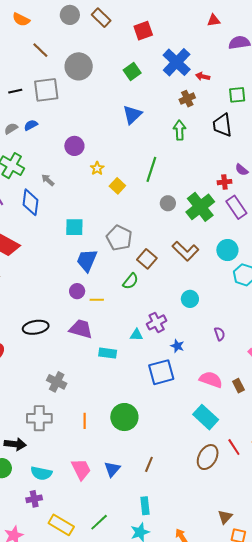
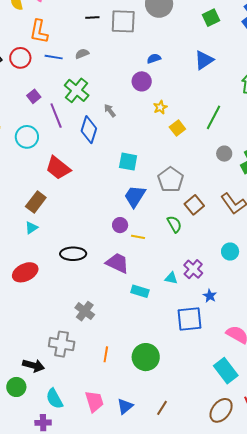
blue semicircle: (31, 125) -> (154, 58), moved
green semicircle: (130, 281) -> (174, 224), turned -78
purple cross: (157, 322) -> (193, 269), turned -30
cyan semicircle: (41, 473) -> (54, 399), turned 40

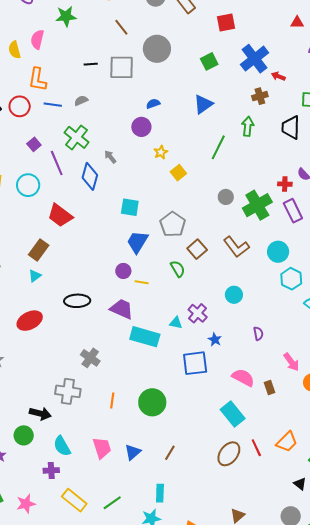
green line: (214, 117) -> (218, 147), moved
cyan rectangle: (140, 291) -> (145, 337), size x1.6

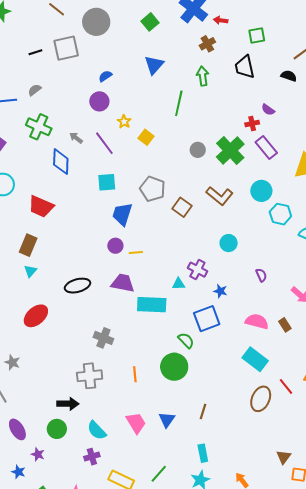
purple line: (57, 163) -> (104, 143), moved
green semicircle: (178, 269) -> (186, 340), moved

